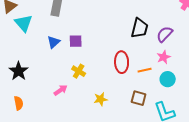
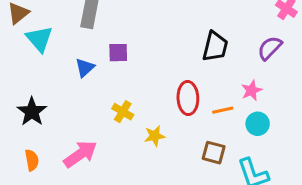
purple semicircle: (165, 34) -> (270, 48), moved
purple square: (76, 41) -> (118, 53), moved
pink arrow: (61, 90) -> (80, 154), moved, size x1.6
yellow star: (101, 99) -> (155, 136), moved

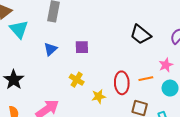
black trapezoid: (215, 46) -> (141, 35), turned 115
purple square: (118, 53) -> (82, 47), moved
red ellipse: (188, 98) -> (122, 83), moved

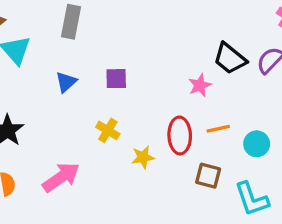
black trapezoid: (141, 35) -> (230, 59), moved
pink star: (166, 65) -> (200, 85), moved

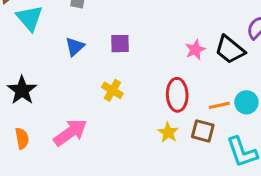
black trapezoid: (230, 59) -> (230, 50), moved
orange line: (218, 129) -> (219, 105), moved
yellow star: (143, 157) -> (168, 132), moved, turned -30

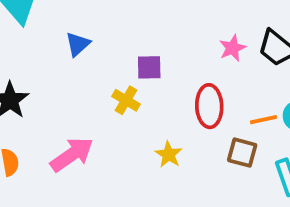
purple square: (120, 44) -> (149, 67), moved
yellow star: (168, 132) -> (169, 154), moved

